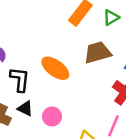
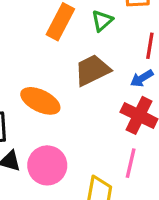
pink circle: (52, 117) -> (47, 165), size x1.5

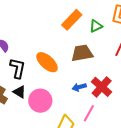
blue arrow: (142, 78) -> (79, 87), moved

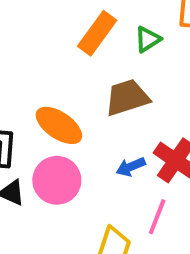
pink circle: (40, 101) -> (57, 180), moved

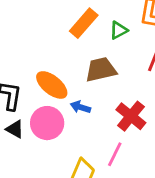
blue arrow: (131, 167) -> (81, 107), moved, turned 36

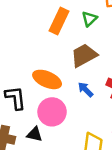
blue arrow: (81, 107) -> (86, 90), moved, turned 42
black triangle: (15, 129) -> (35, 134), moved

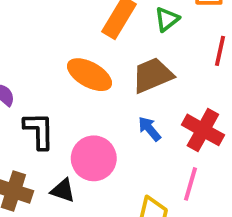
orange ellipse: (47, 79) -> (89, 75), moved

